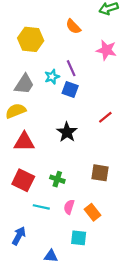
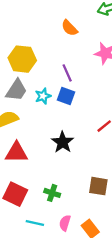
yellow hexagon: (31, 39) -> (22, 59), moved
cyan star: (52, 77) -> (43, 96), moved

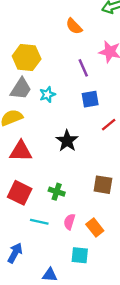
purple line: (67, 73) -> (83, 68), moved
blue square: (66, 96) -> (90, 99), moved, turned -30

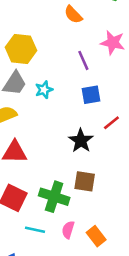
black star: (67, 141) -> (81, 141), moved
brown square: (103, 185) -> (85, 181), moved
green cross: (57, 192) -> (54, 197), size x1.6

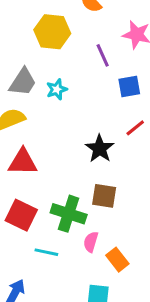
yellow hexagon: (21, 49) -> (52, 32), moved
blue square: (91, 95) -> (129, 86), moved
pink semicircle: (68, 230) -> (91, 242), moved

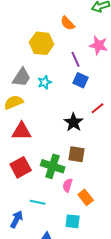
blue square: (129, 86) -> (81, 80), moved, turned 35
red square: (21, 215) -> (21, 167), turned 35
cyan line: (46, 252) -> (38, 202), moved

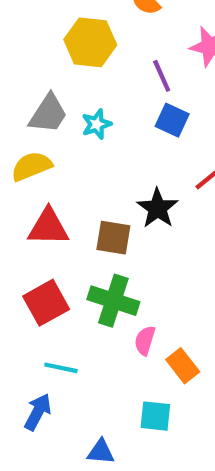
brown square: (77, 154) -> (113, 238), moved
cyan line: (38, 202) -> (61, 368), moved

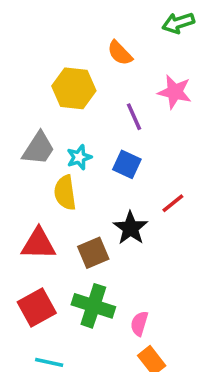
blue square: (172, 120) -> (127, 164), moved
yellow semicircle: (31, 166) -> (65, 193), moved, turned -76
brown square: (113, 238) -> (93, 253), turned -32
pink semicircle: (145, 341) -> (139, 323), moved

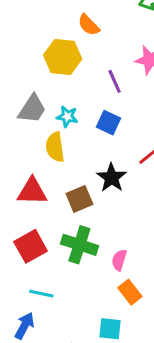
orange semicircle: (120, 53) -> (89, 25), moved
cyan star: (79, 157) -> (67, 117), turned 30

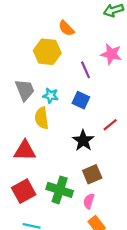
gray trapezoid: (32, 109) -> (25, 90), turned -55
brown square: (79, 199) -> (92, 174), moved

